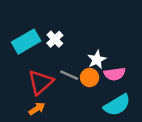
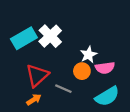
white cross: (55, 39) -> (50, 36), size x1.5
gray line: (69, 75) -> (63, 89), moved

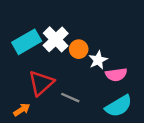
orange circle: (82, 71) -> (79, 49), moved
orange arrow: (34, 100) -> (22, 110), moved

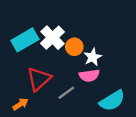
pink semicircle: (116, 75) -> (89, 75), moved
gray line: (70, 98) -> (66, 93), turned -60

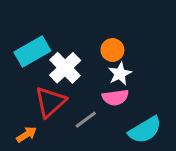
white cross: (53, 38) -> (65, 68), moved
orange circle: (74, 47) -> (112, 50), moved

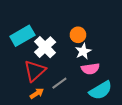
pink semicircle: (115, 97) -> (90, 69), moved
orange arrow: (27, 134) -> (37, 93), moved

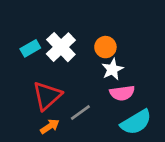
cyan rectangle: (22, 36) -> (30, 48), size x0.6
white cross: (45, 47) -> (61, 47), moved

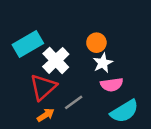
white cross: (61, 47) -> (56, 60), moved
cyan rectangle: (30, 48) -> (28, 44), size x1.6

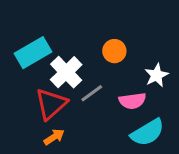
white star: (103, 63) -> (157, 75), moved
gray line: (74, 102) -> (92, 93), moved

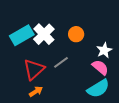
white cross: (66, 72) -> (44, 34), moved
pink semicircle: (132, 101) -> (100, 67), moved, turned -132

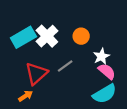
white star: (104, 50) -> (101, 56), moved
orange arrow: (36, 92) -> (26, 96), moved

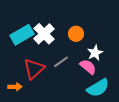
pink semicircle: (107, 71) -> (88, 67), moved
orange arrow: (26, 96) -> (15, 87), moved, turned 32

